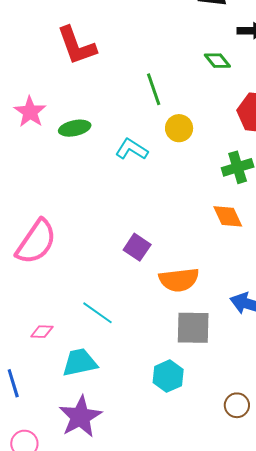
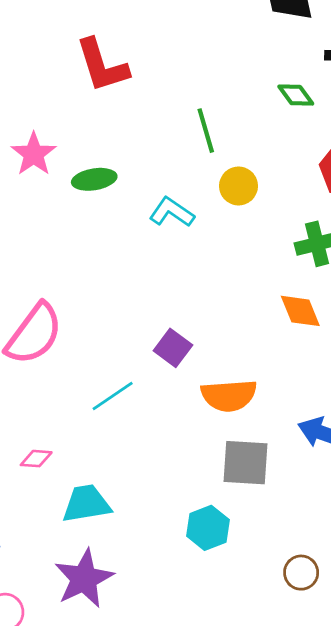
cyan line: (97, 313) -> (113, 396), moved, turned -72

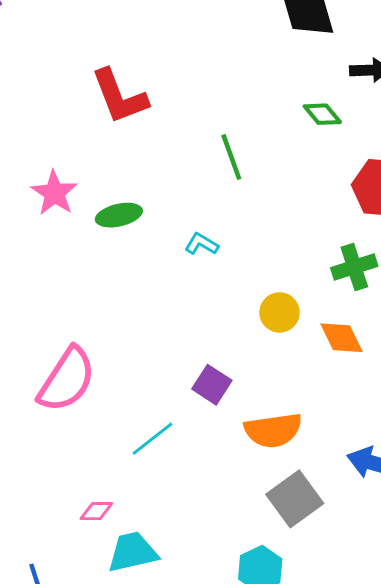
yellow circle: (238, 186) -> (280, 312), moved
cyan L-shape: (172, 212) -> (201, 244), size x0.7
pink diamond: (36, 459) -> (96, 511), moved
gray square: (245, 463) -> (295, 499), turned -36

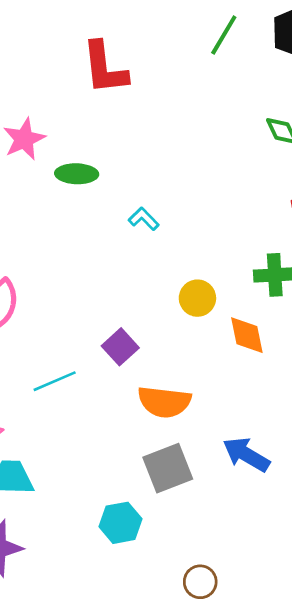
green line: (231, 157) -> (224, 35), moved, turned 36

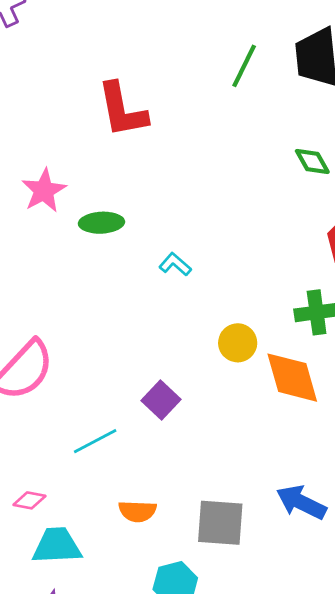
orange diamond: (247, 335) -> (292, 378), size x1.4
orange semicircle: (164, 402) -> (137, 511), moved, size x0.7
gray square: (168, 468) -> (220, 523), turned 30

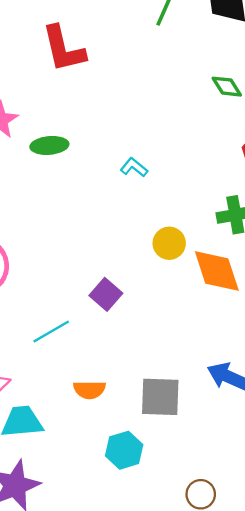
cyan L-shape: (175, 264) -> (134, 167), moved

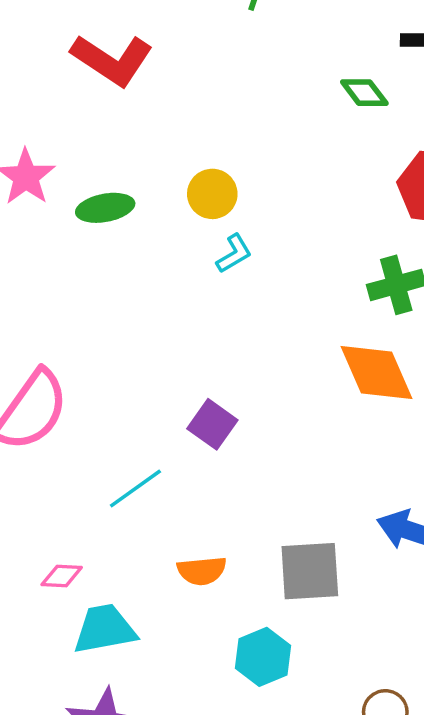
red L-shape: (63, 49) -> (112, 60), turned -38
cyan L-shape: (134, 167) -> (234, 254), moved, turned 116
yellow circle: (169, 243) -> (212, 194), moved

